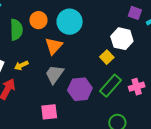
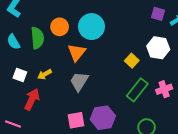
white hexagon: (122, 39) -> (158, 48), moved
purple hexagon: (80, 89) -> (103, 118), moved

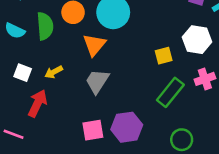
cyan semicircle: (14, 42) -> (15, 31), turned -35
yellow square: (132, 61) -> (164, 56), turned 32
pink cross: (164, 89) -> (205, 79), moved

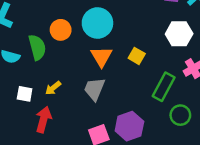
orange triangle: (94, 45) -> (102, 57), moved
yellow square: (164, 56) -> (137, 56), moved, turned -35
green circle: (182, 140) -> (180, 115), moved

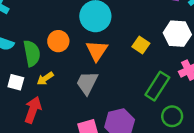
orange circle: (61, 30) -> (58, 41), moved
green semicircle: (37, 47) -> (32, 53), moved
yellow square: (137, 56) -> (141, 45), moved

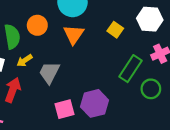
gray trapezoid: (87, 83) -> (49, 72), moved
green circle: (172, 116) -> (151, 89), moved

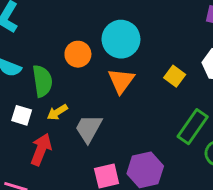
orange circle: (37, 25) -> (78, 54), moved

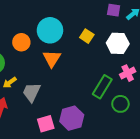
yellow square: (175, 76) -> (87, 36), moved

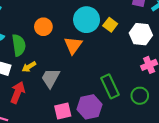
cyan circle: (50, 30) -> (87, 20), moved
green rectangle: (102, 87) -> (110, 86), moved, turned -60

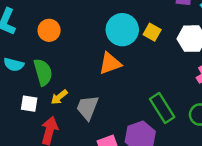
orange circle: (43, 27) -> (49, 30), moved
orange triangle: (73, 45) -> (110, 63), turned 42

